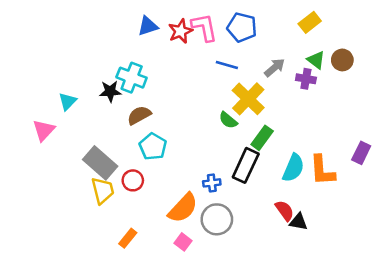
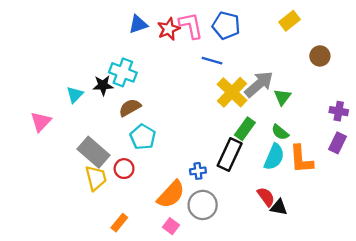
green triangle: (316, 60) -> (282, 97), moved, turned 30
gray arrow: (275, 68) -> (259, 84), moved, size x1.5
purple cross: (306, 79) -> (339, 111), moved
cyan triangle: (68, 101) -> (75, 95), moved
green semicircle: (228, 120) -> (280, 132), moved

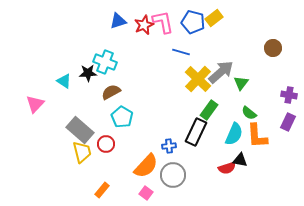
yellow rectangle: (289, 21) -> (214, 18), moved
cyan triangle: (75, 95) -> (64, 81), turned -42
green semicircle: (280, 132) -> (249, 113), moved
red semicircle: (266, 197) -> (227, 168), turned 108
black triangle: (279, 207) -> (240, 160), moved

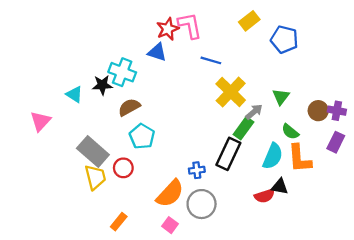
blue triangle: (118, 21) -> (157, 52), moved, turned 36
blue pentagon: (193, 22) -> (284, 39), moved
brown circle: (273, 48) -> (318, 111), moved
gray arrow: (221, 72) -> (254, 112), moved, size x0.6

